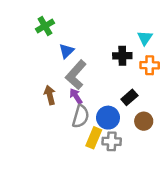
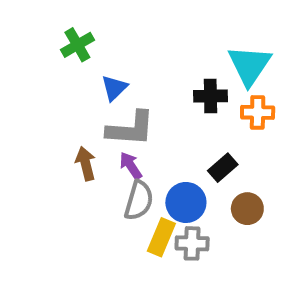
cyan triangle: (145, 38) -> (249, 65), size x1.6
gray L-shape: (76, 75) -> (131, 129), turned -128

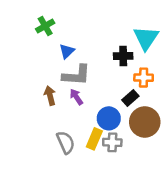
orange cross: (258, 112) -> (144, 78), moved
gray semicircle: (139, 200) -> (66, 142), moved, turned -40
brown circle: (247, 209) -> (145, 122), size x1.6

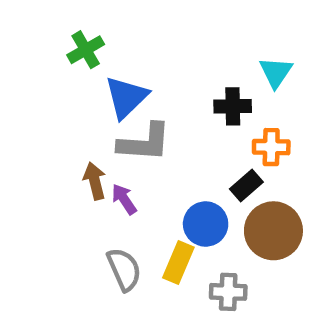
cyan triangle: (146, 38) -> (276, 72), size x0.7
blue triangle: (67, 51) -> (126, 97), size x1.5
purple arrow: (76, 97) -> (124, 199), moved
gray cross: (112, 142) -> (228, 292), moved

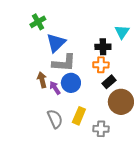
orange cross: (271, 147) -> (101, 65), moved
blue circle: (206, 224) -> (71, 83), moved

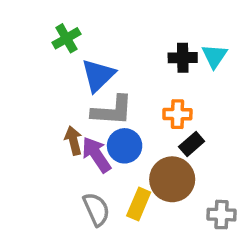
black cross: (103, 47) -> (183, 58), moved
purple arrow: (55, 88) -> (96, 155), size x1.5
brown circle: (121, 102) -> (172, 179), moved
gray cross: (101, 129) -> (222, 215), moved

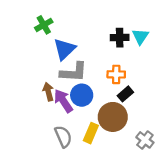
gray cross: (222, 215) -> (145, 140), turned 36

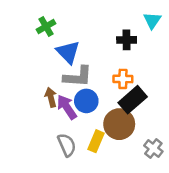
cyan triangle: (140, 36) -> (152, 20), moved
blue triangle: (64, 49) -> (68, 52), turned -30
black rectangle: (125, 94) -> (133, 100), size x1.6

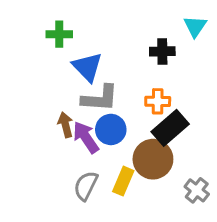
green cross: (46, 27) -> (59, 34), turned 30
gray semicircle: (67, 145) -> (86, 186), turned -130

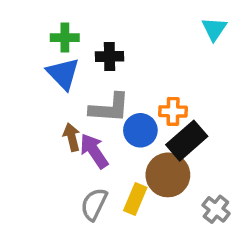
black cross: (162, 51) -> (109, 56), moved
blue triangle: (87, 67) -> (63, 74), moved
blue circle: (111, 129) -> (140, 130), moved

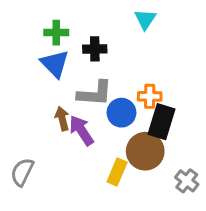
cyan triangle: (214, 29) -> (145, 19), moved
black rectangle: (187, 141) -> (162, 122), turned -32
gray semicircle: (94, 204) -> (22, 172), moved

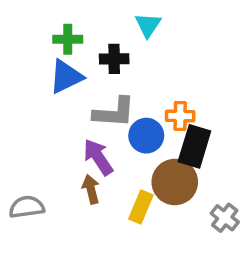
cyan triangle: (145, 19) -> (148, 25), moved
blue triangle: (55, 64) -> (66, 77), turned 48
brown arrow: (62, 119) -> (91, 189), moved
gray semicircle: (22, 172) -> (27, 207), turned 56

